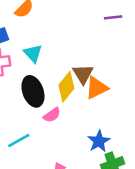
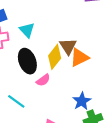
cyan line: (19, 140) -> (16, 101), turned 66

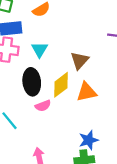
brown triangle: (68, 46) -> (80, 60), moved
blue star: (82, 101) -> (89, 140), moved

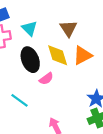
yellow diamond: (61, 85) -> (58, 55), turned -55

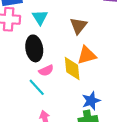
yellow diamond: (58, 55) -> (72, 69), moved
cyan line: (20, 100) -> (37, 87), moved

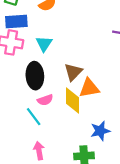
brown triangle: (78, 26) -> (73, 72), moved
blue star: (91, 101) -> (100, 131), moved

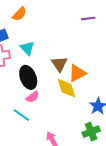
pink semicircle: (45, 100) -> (32, 97), moved
cyan line: (34, 117) -> (21, 115), moved

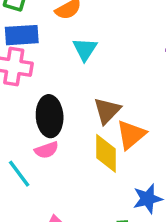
cyan triangle: (27, 48) -> (85, 49), moved
orange triangle: (77, 73) -> (131, 135), turned -30

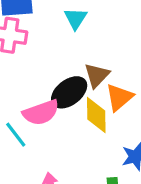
black ellipse: (50, 116) -> (69, 92), moved, turned 57
pink semicircle: (46, 150) -> (41, 113), size x1.6

